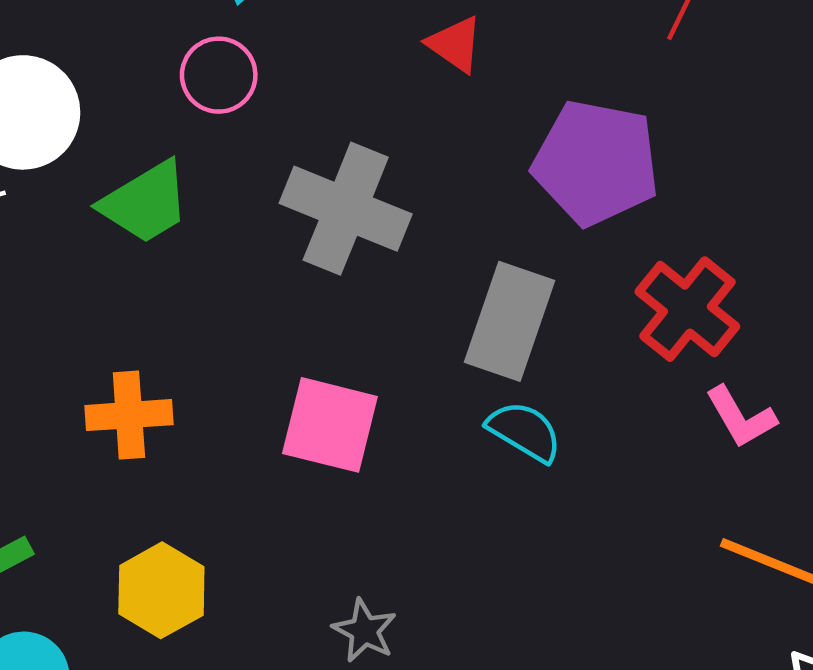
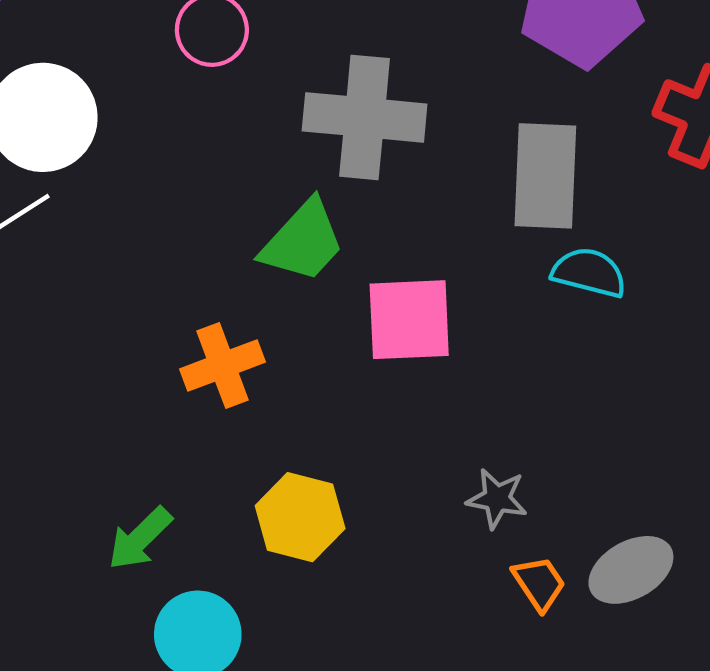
green trapezoid: (145, 202) -> (303, 241), moved

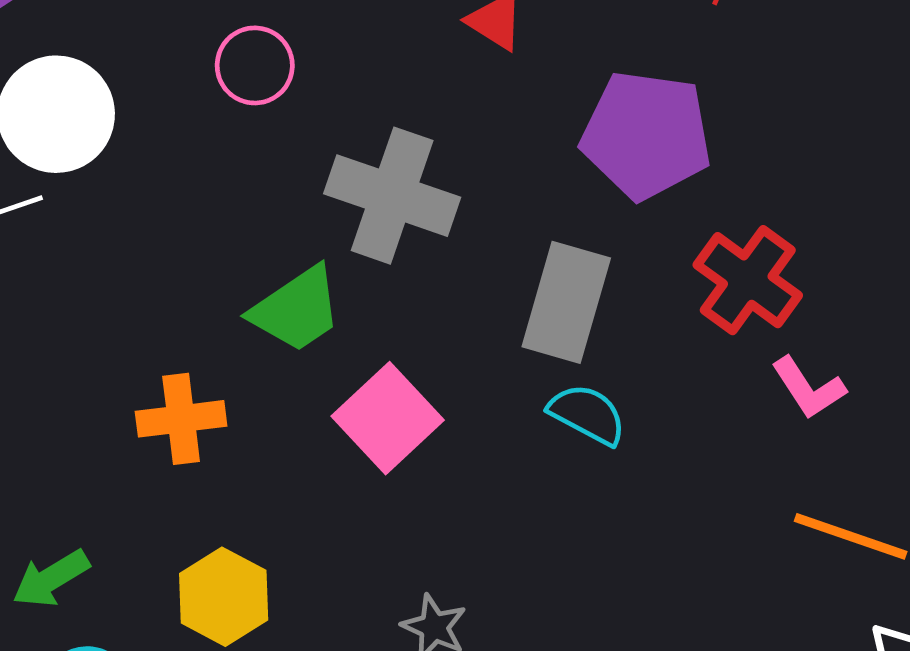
pink square: (409, 320) -> (388, 418), turned 36

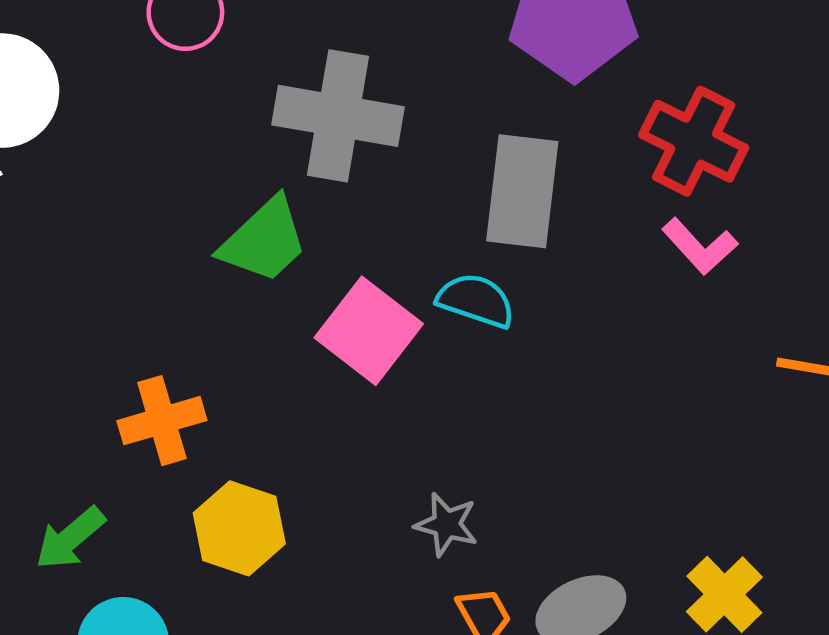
pink L-shape: (808, 388) -> (700, 246), moved
cyan semicircle: (587, 414) -> (476, 300), moved
orange cross: (181, 419) -> (162, 421), moved

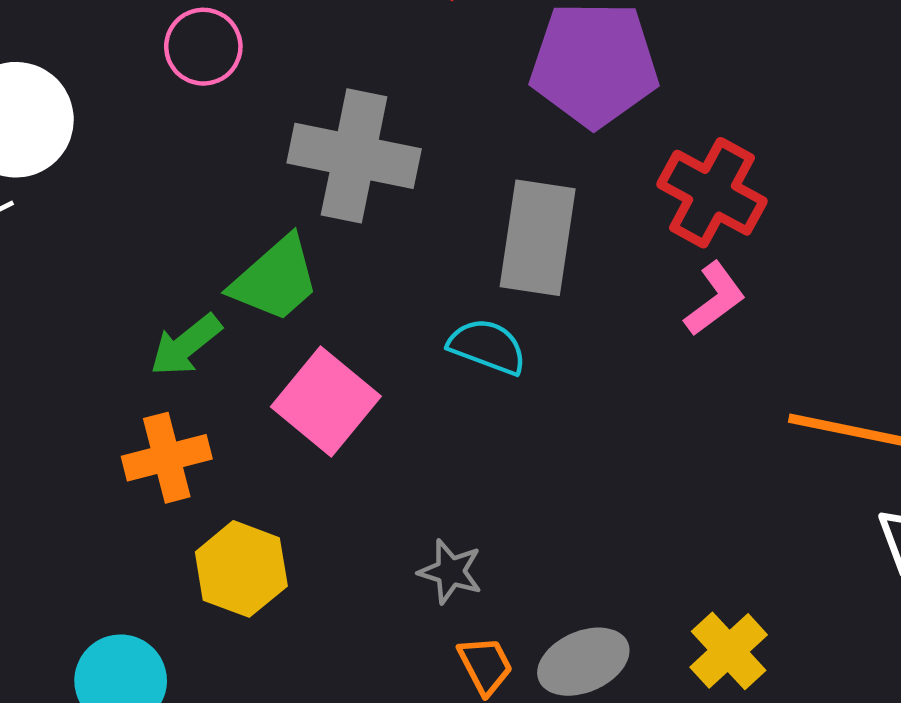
pink L-shape: (700, 246) -> (715, 299), turned -86
pink square: (369, 331) -> (326, 402), moved
green arrow: (70, 538) -> (186, 345), moved

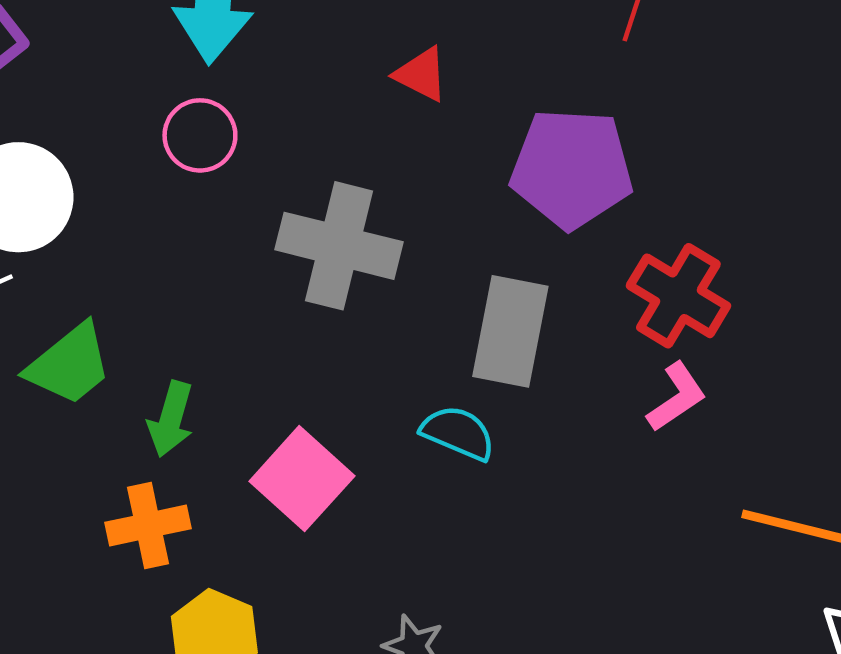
green trapezoid: (275, 279) -> (69, 364), moved
green arrow: (186, 345) -> (171, 419), turned -38

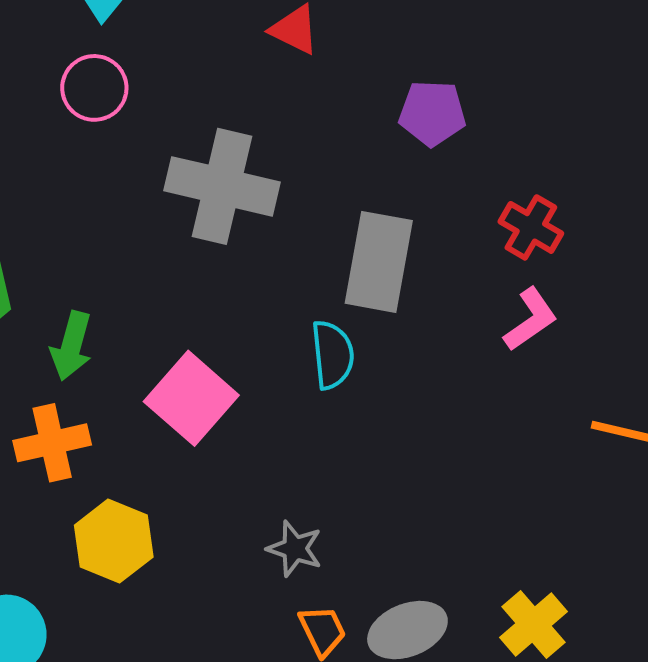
purple pentagon: (572, 168) -> (432, 113), size x0.6
red cross: (678, 296) -> (531, 227), size x0.7
cyan semicircle: (458, 433) -> (332, 355), turned 62

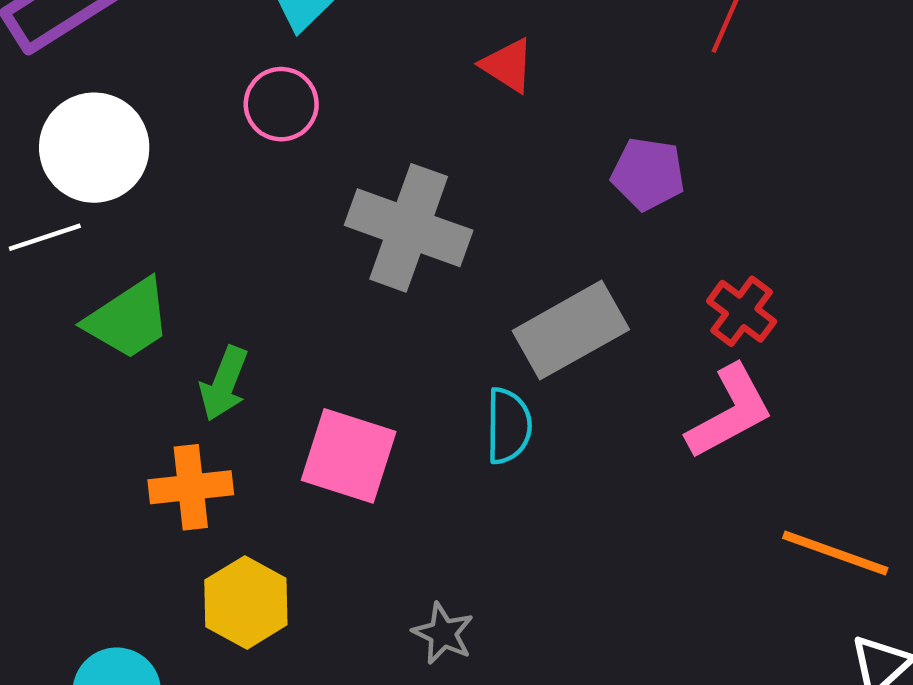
gray rectangle: (379, 262) -> (571, 330), turned 44
pink L-shape: (531, 319) -> (730, 412), size x1.4
pink square: (191, 398) -> (349, 456), turned -30

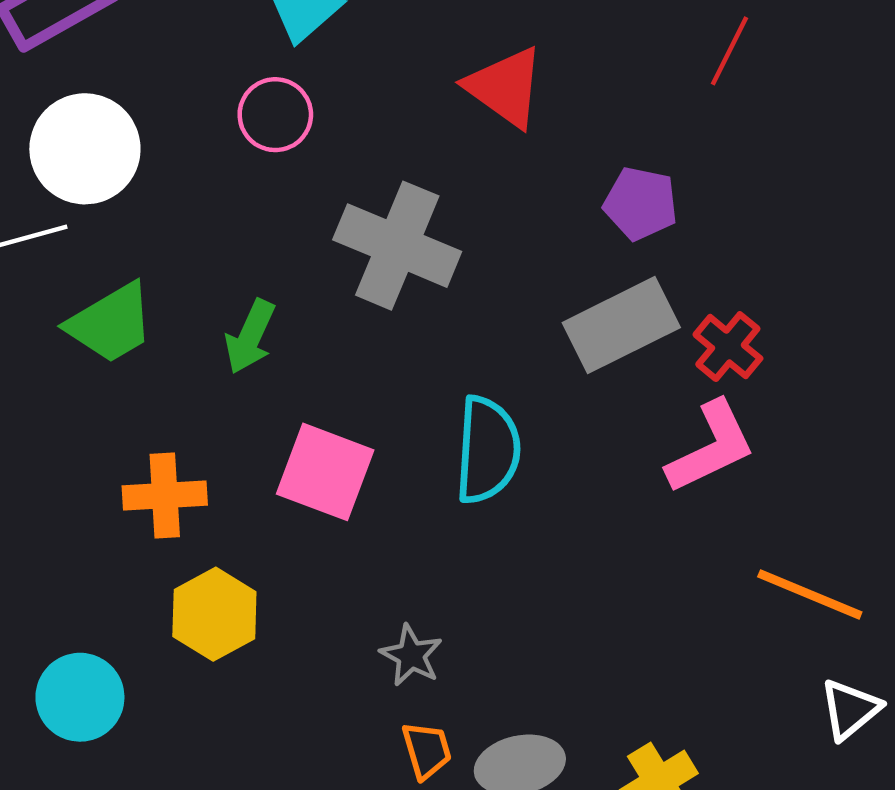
red triangle: (508, 65) -> (505, 87), size x1.5
gray rectangle: (571, 330) -> (621, 325), moved
green arrow: (224, 384) -> (250, 337), moved
cyan semicircle: (509, 426) -> (488, 450), size x1.4

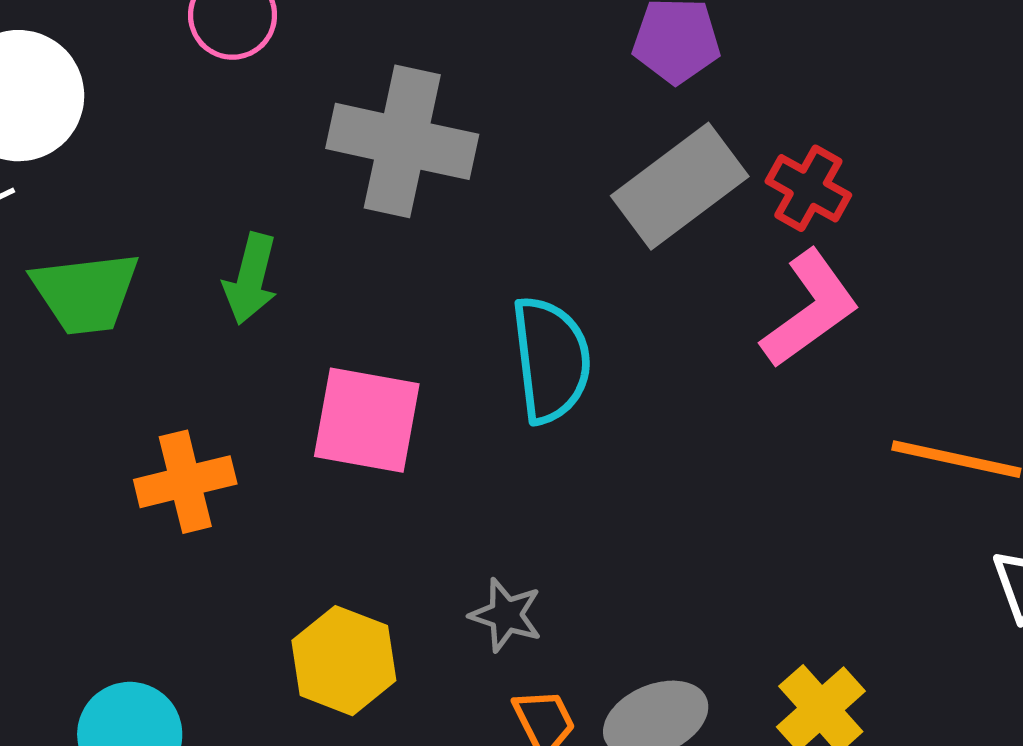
green trapezoid: (111, 323) -> (86, 293), turned 34
yellow hexagon: (214, 614) -> (344, 661), moved

